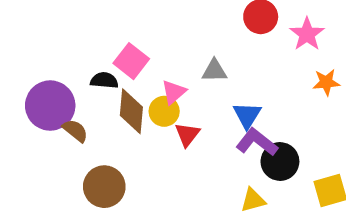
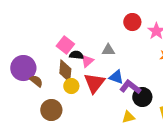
black semicircle: (104, 80) -> (76, 55), moved
yellow circle: (164, 111) -> (71, 86), moved
blue triangle: (247, 115) -> (116, 77), moved, turned -42
red triangle: (187, 134) -> (94, 83), size x1.6

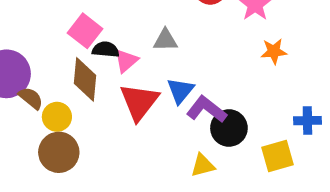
blue triangle: (116, 77) -> (180, 91), turned 49
yellow circle: (71, 86) -> (57, 117), moved

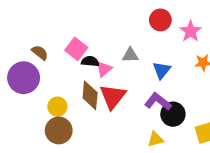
brown diamond: (85, 79) -> (90, 95), moved
blue triangle: (180, 91) -> (162, 70), moved
brown semicircle: (31, 98) -> (40, 53), moved

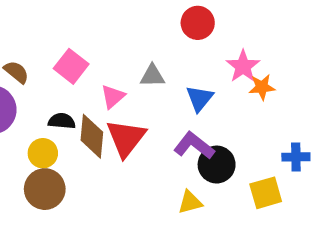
pink star: (191, 31) -> (243, 66), moved
black semicircle: (90, 61) -> (62, 121), moved

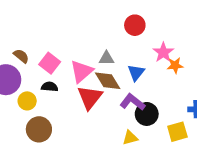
pink square: (71, 66) -> (50, 63), moved
pink triangle: (113, 97) -> (82, 71), size x1.5
brown diamond: (92, 136) -> (108, 81), moved, turned -36
yellow circle: (43, 153) -> (27, 101), moved

